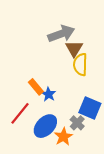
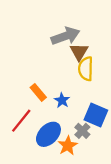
blue star: (49, 94) -> (62, 100), moved

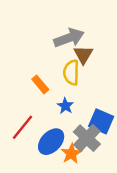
yellow semicircle: (86, 69) -> (71, 72), moved
orange rectangle: (38, 92) -> (40, 84), moved
gray cross: (82, 131) -> (87, 138), size x1.6

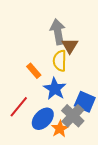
gray arrow: (69, 38) -> (58, 32), turned -80
blue star: (65, 106) -> (55, 89), size x1.6

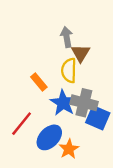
gray arrow: (58, 32) -> (67, 37), size x0.7
gray cross: (73, 116) -> (84, 103), moved, turned -30

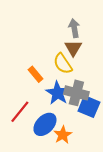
gray arrow: (67, 37) -> (74, 28), moved
yellow semicircle: (69, 70) -> (63, 64), turned -35

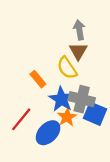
orange star: (63, 135) -> (67, 117), moved

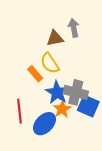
brown triangle: (78, 51) -> (55, 38), moved, turned 48
yellow semicircle: (67, 68) -> (50, 63), moved
red line: (21, 119) -> (20, 111), turned -45

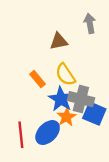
gray arrow: (74, 28) -> (90, 23), moved
yellow semicircle: (50, 63) -> (65, 75), moved
red line: (20, 111) -> (21, 135), moved

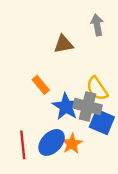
yellow semicircle: (65, 75) -> (97, 88), moved
orange star: (66, 117) -> (72, 144), moved

